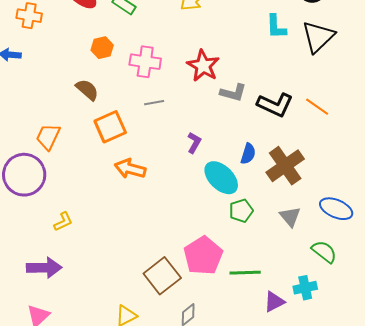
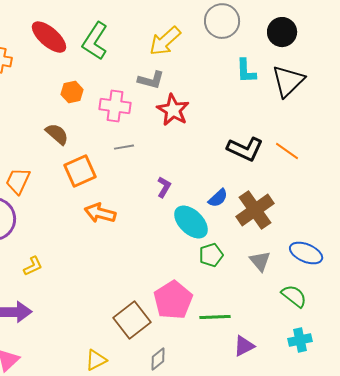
gray L-shape: (233, 93) -> (151, 80), moved
blue semicircle: (248, 154) -> (218, 198), turned 30
cyan cross: (305, 288) -> (300, 340), moved

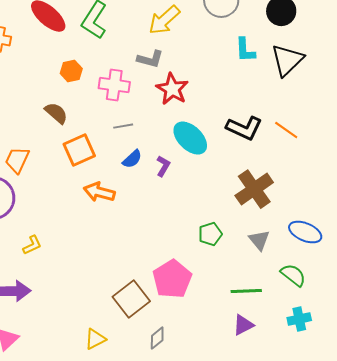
blue semicircle: (218, 198) -> (132, 159), moved
cyan ellipse: (191, 222) -> (190, 138), moved
green line: (215, 317) -> (246, 291), moved

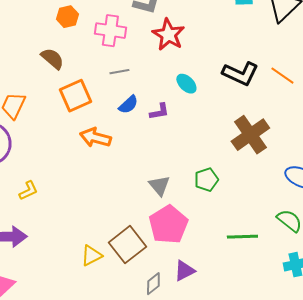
cyan ellipse: (190, 138) -> (186, 84), size x0.6
purple L-shape: (163, 166) -> (159, 112), turned 50
gray triangle: (259, 240) -> (159, 186), moved
purple triangle: (243, 325) -> (184, 271), moved
yellow triangle: (95, 339) -> (91, 256), moved

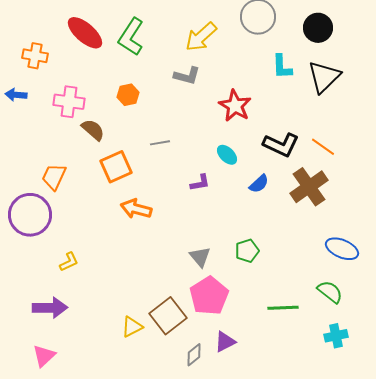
orange hexagon: (67, 17) -> (128, 95), moved
pink cross: (110, 31) -> (69, 102), moved
red star: (168, 35) -> (235, 106), moved
blue semicircle: (128, 105) -> (259, 184), moved
brown cross: (250, 135) -> (309, 187), moved

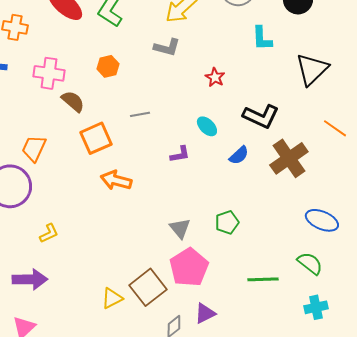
black triangle: (324, 77) -> (312, 69), moved
red star: (235, 106) -> (215, 77), size x0.6
orange line: (323, 147) -> (335, 128), moved

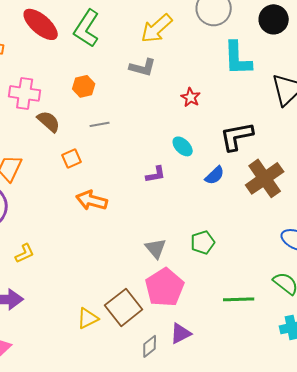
cyan L-shape: (262, 38) -> (238, 58), size x1.4
gray line: (140, 114) -> (100, 124), moved
black L-shape: (261, 116) -> (237, 136), turned 144
orange square: (96, 138) -> (72, 158), size x0.6

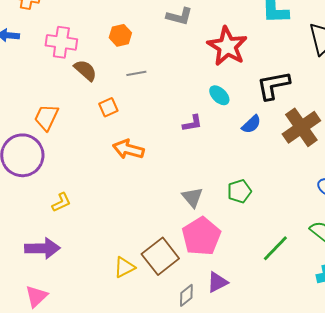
red star: (191, 97) -> (227, 46), size x2.0
green line: (239, 299) -> (275, 248), turned -44

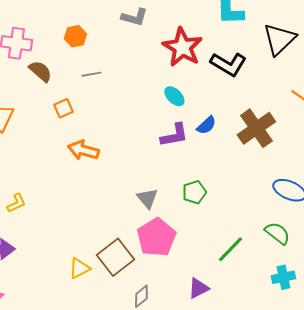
black L-shape: (273, 85) -> (228, 64), moved, turned -138
purple L-shape: (192, 123) -> (174, 135), moved, size x1.4
purple triangle: (217, 282) -> (198, 288), moved

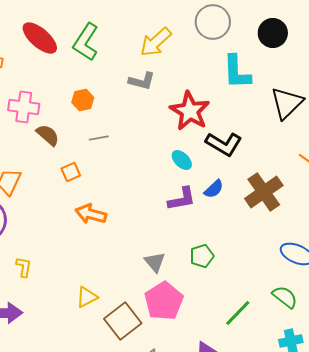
black L-shape: (228, 64) -> (224, 144), moved
yellow L-shape: (16, 203) -> (24, 267), turned -55
yellow triangle: (79, 268) -> (87, 297), moved

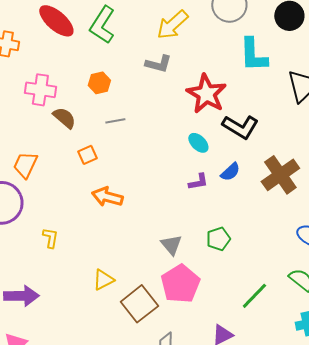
purple L-shape: (182, 199) -> (198, 182), size x0.7
yellow L-shape: (24, 267) -> (50, 238), moved

